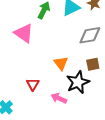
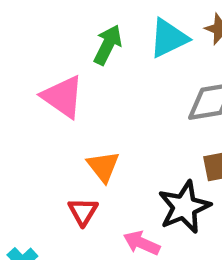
orange triangle: (61, 63) -> (103, 166), moved

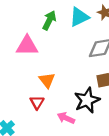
pink triangle: (63, 97) -> (27, 46), turned -35

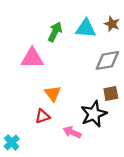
cyan triangle: (79, 17) -> (86, 28), turned 30
red triangle: (37, 102) -> (42, 116), turned 40

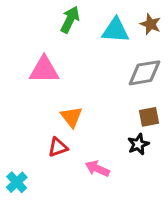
green arrow: (55, 32) -> (70, 20), moved
black star: (94, 114) -> (138, 144), moved, size x0.6

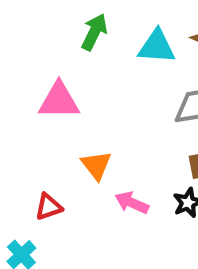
red triangle: (58, 147) -> (49, 207), moved
pink arrow: (97, 169) -> (132, 203), moved

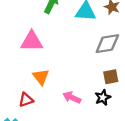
orange triangle: (96, 165) -> (41, 77), moved

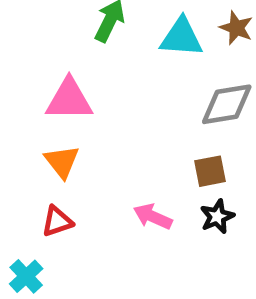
orange triangle: (41, 77) -> (62, 162), moved
brown square: (111, 77) -> (210, 171), moved

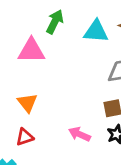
pink triangle: (69, 99) -> (31, 51), moved

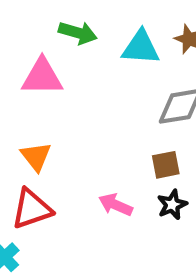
green arrow: (55, 22) -> (78, 33), turned 80
red triangle: (25, 137) -> (32, 209), size x1.5

